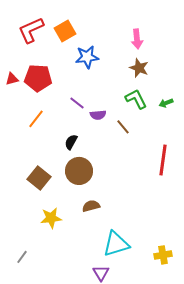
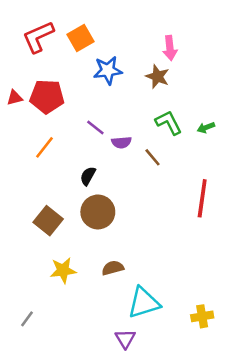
brown star: (139, 68) -> (157, 77), moved
brown semicircle: (91, 206) -> (113, 268), moved

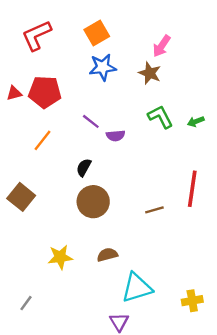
orange square: (80, 38) -> (97, 33), moved
pink arrow: (170, 48) -> (162, 46), turned 40
brown line: (153, 157) -> (154, 210), moved, turned -66
brown square: (48, 221) -> (21, 197), moved

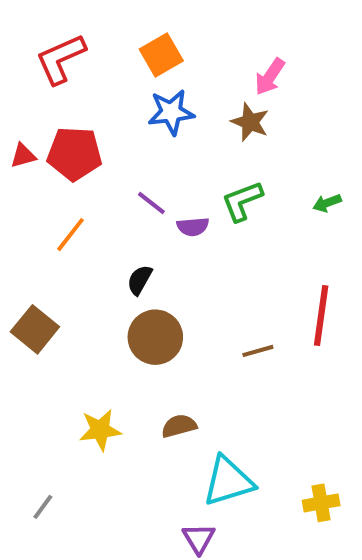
green L-shape: (160, 117) -> (242, 201), moved, turned -84

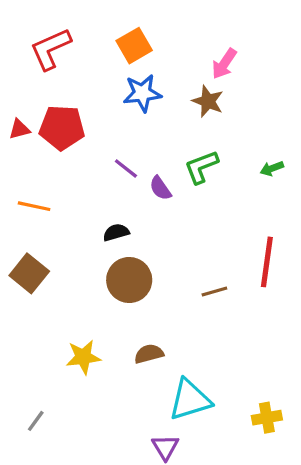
purple semicircle: (193, 227) -> (160, 188), turned 60
orange line: (71, 235) -> (34, 206), moved, turned 64
black semicircle: (140, 280) -> (116, 232), turned 45

